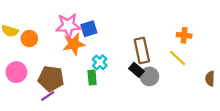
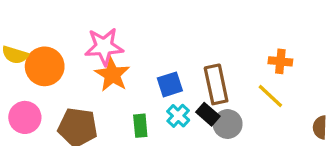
blue square: (89, 29) -> (170, 84), moved
orange circle: (29, 39) -> (45, 66), size x1.5
orange star: (74, 44) -> (112, 75), turned -30
cyan cross: (100, 62) -> (178, 116), moved

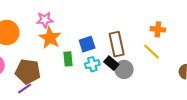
pink star: (104, 47) -> (45, 20), size x0.7
cyan cross: (178, 116) -> (92, 64), turned 32
green rectangle: (140, 126) -> (68, 59), moved

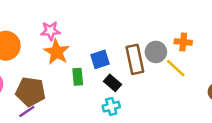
black rectangle: (111, 63) -> (112, 83), moved
cyan cross: (92, 64) -> (111, 107), moved
gray circle: (124, 69) -> (156, 52), moved

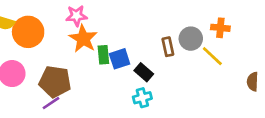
blue square: (100, 59) -> (120, 59), moved
brown rectangle: (135, 59) -> (168, 47), size x0.6
green rectangle: (78, 77) -> (103, 55), moved

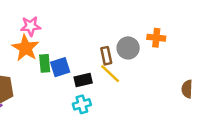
pink star: (77, 16) -> (31, 26), moved
yellow line: (212, 56) -> (110, 74), moved
black rectangle: (144, 72) -> (83, 80), turned -54

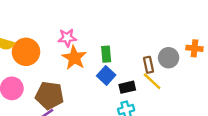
pink star: (31, 26) -> (67, 38), moved
green rectangle: (45, 63) -> (106, 54), moved
blue square: (60, 67) -> (106, 75), turned -30

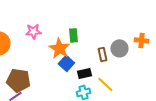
green rectangle: (106, 54) -> (73, 35), moved
orange star: (74, 58) -> (59, 48), moved
yellow line: (152, 81) -> (105, 84), moved

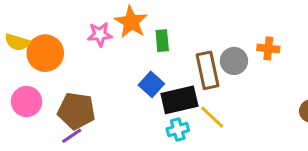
orange star: (59, 48) -> (131, 22), moved
brown rectangle: (102, 54) -> (207, 70), size x1.6
black rectangle: (84, 73) -> (179, 100), size x1.6

